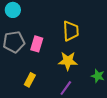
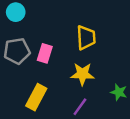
yellow rectangle: (30, 80) -> (36, 97), size x1.5

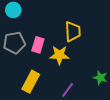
yellow star: (82, 74) -> (59, 55), moved

